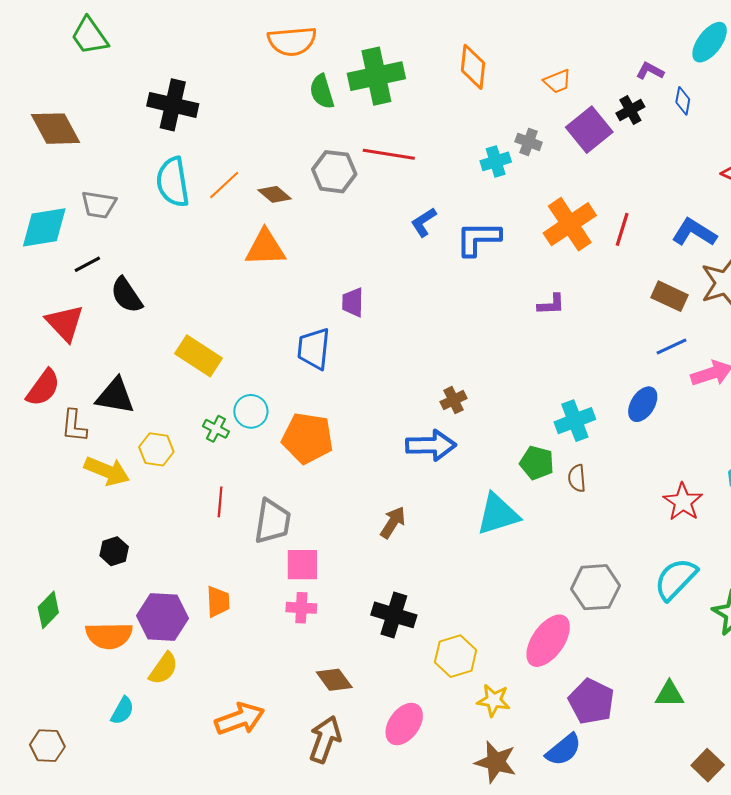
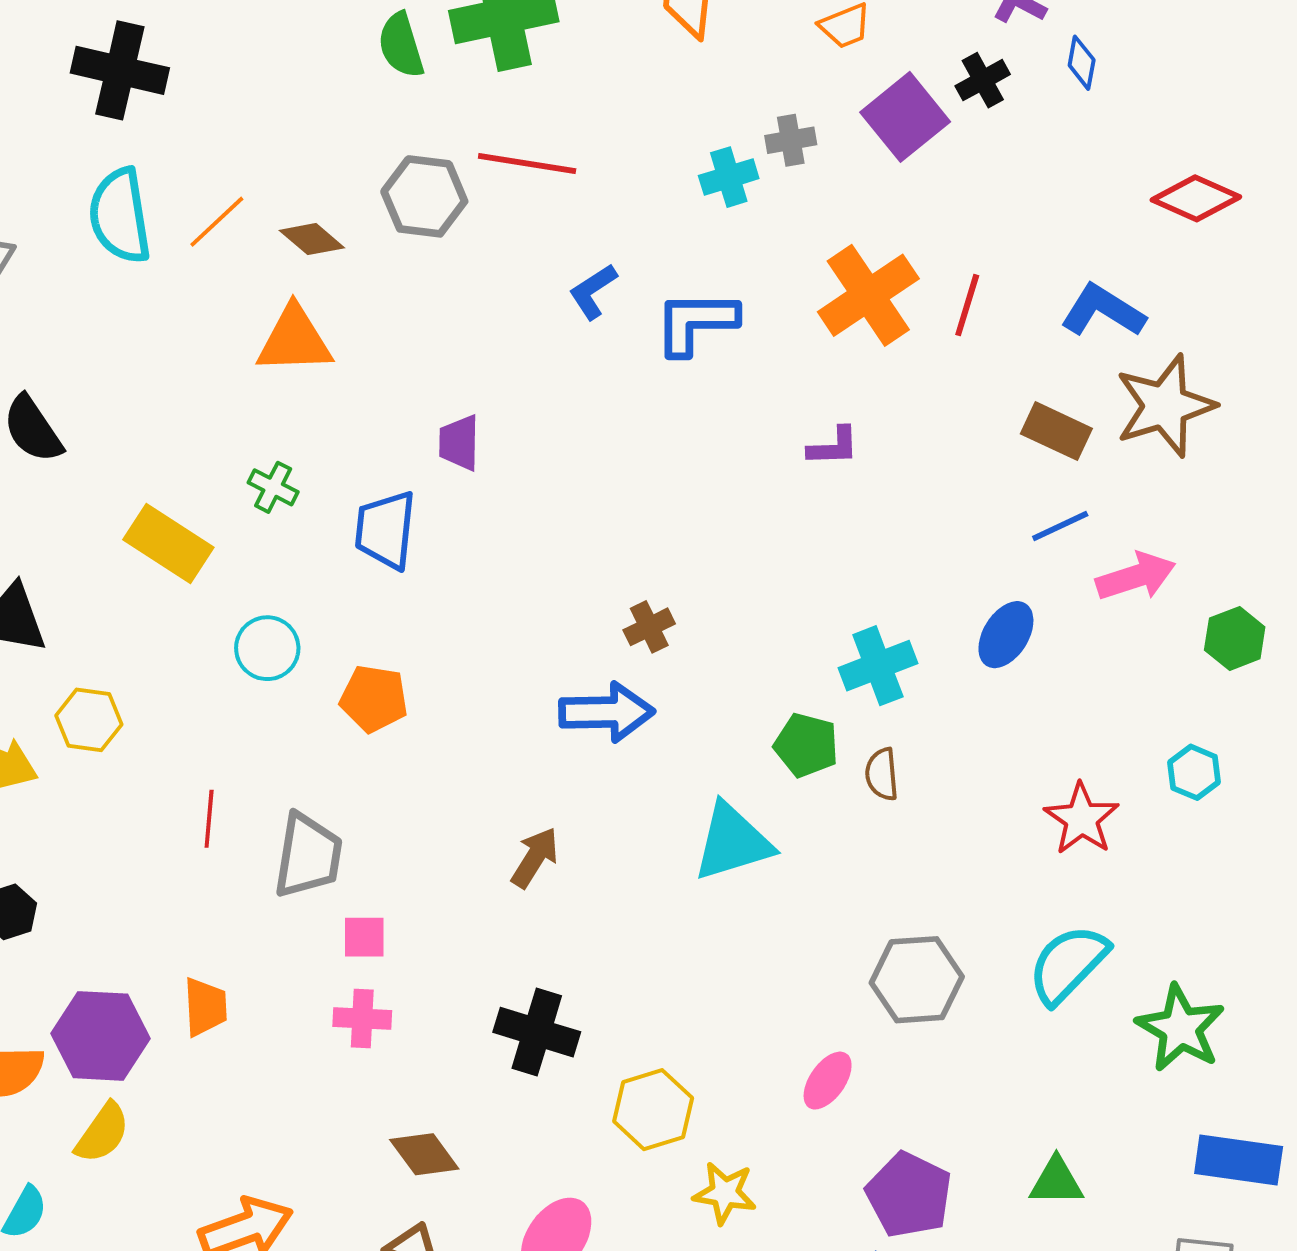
gray cross: (529, 142) -> (791, 140), turned -30
green cross: (216, 429) -> (273, 487), moved
orange pentagon: (307, 438) -> (374, 699), size x0.7
pink square: (302, 565) -> (364, 937), size x0.7
pink ellipse: (548, 641) -> (828, 1081), size x0.6

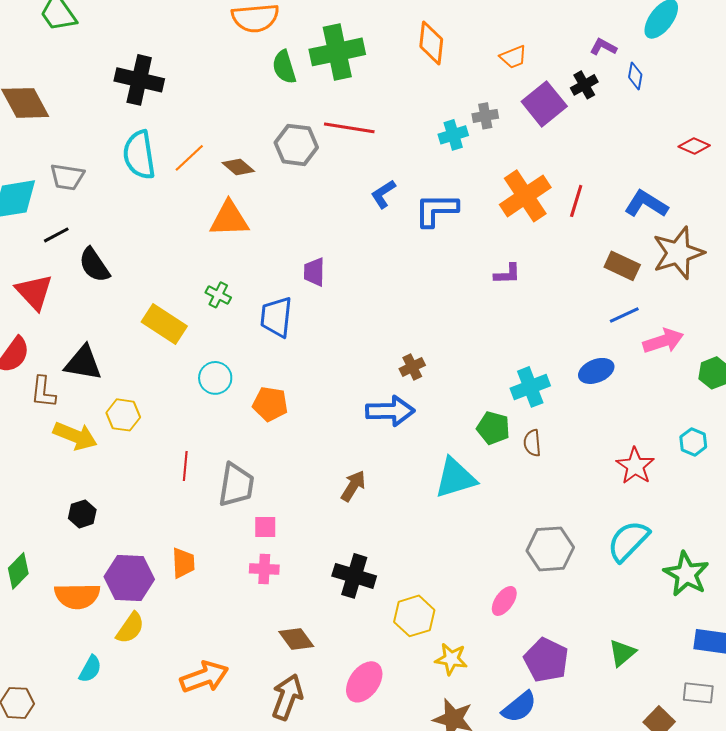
red diamond: (1196, 198) -> (694, 146), size x0.7
blue ellipse: (1006, 635) -> (596, 371), turned 36
green triangle: (1056, 1181) -> (622, 653), turned -40

